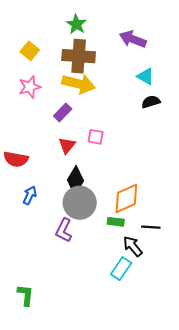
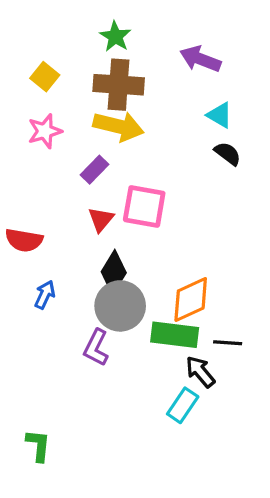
black semicircle: (151, 102) -> (228, 154), turned 54
pink square: (96, 137) -> (144, 207), size x1.8
green rectangle: (116, 222) -> (175, 335), size x1.8

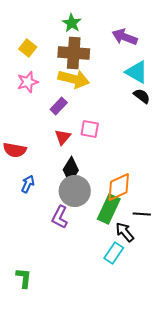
cyan triangle: (220, 115) -> (137, 72), size x1.4
pink square: (144, 207) -> (90, 129), size x0.7
green rectangle: (175, 335) -> (109, 209), turned -72

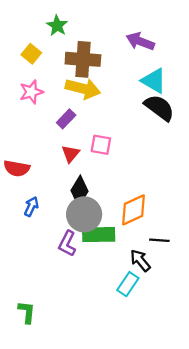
green star: (72, 23) -> (57, 26), moved
black semicircle: (142, 96) -> (159, 108), size x1.6
green rectangle: (109, 209) -> (99, 235), moved, turned 64

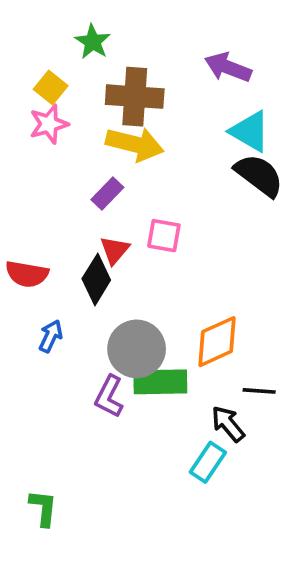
pink star: (31, 92) -> (49, 124), moved
black diamond: (80, 191) -> (96, 279), moved

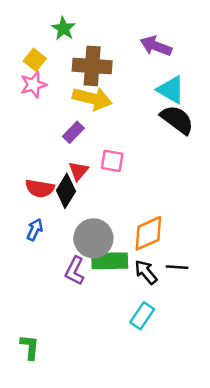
red semicircle: (27, 274) -> (40, 188), moved
black arrow: (228, 424) -> (146, 272), moved

